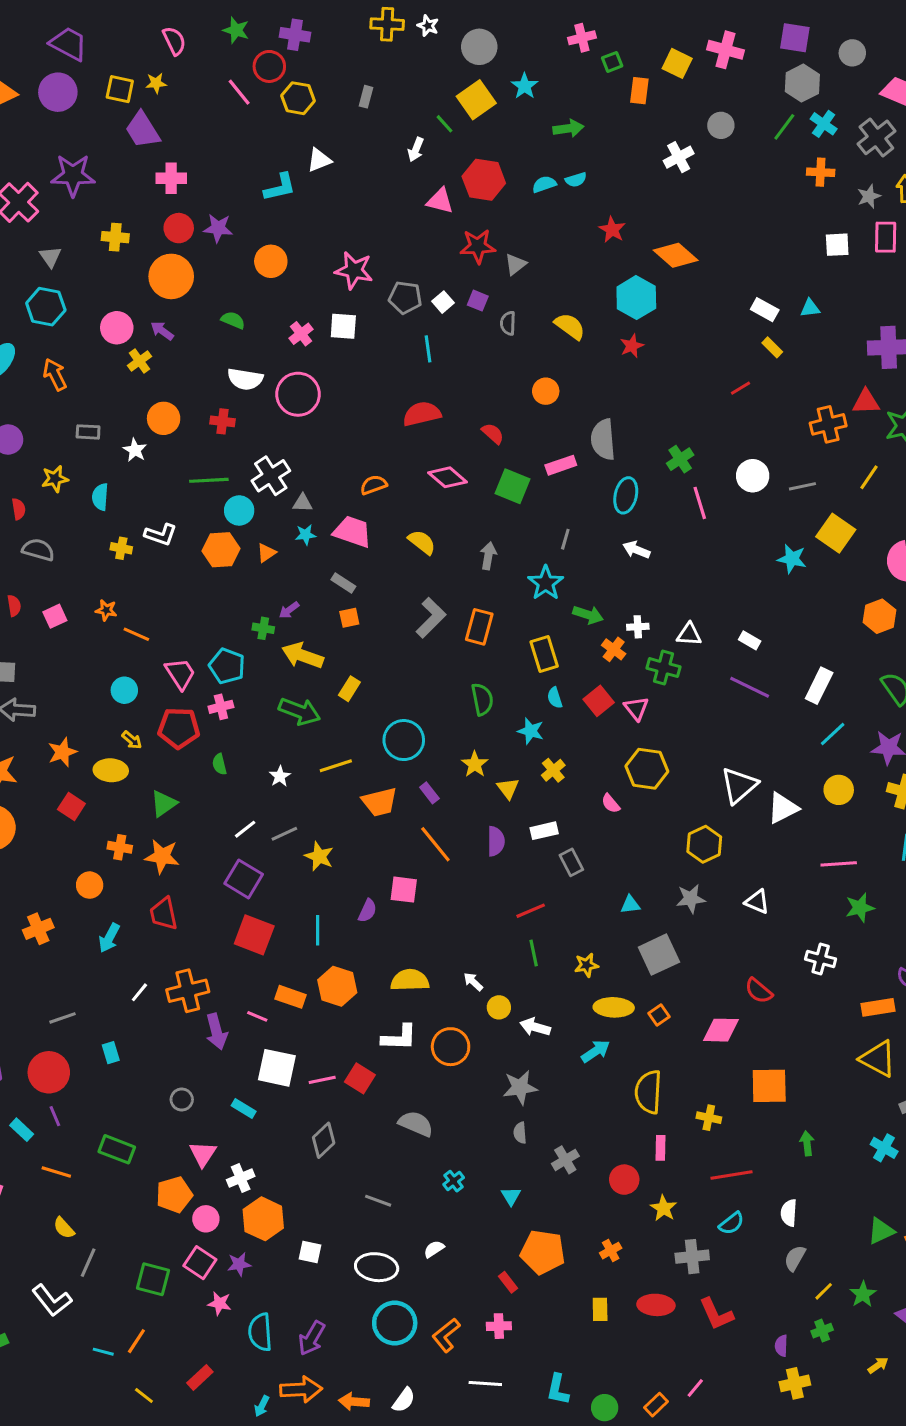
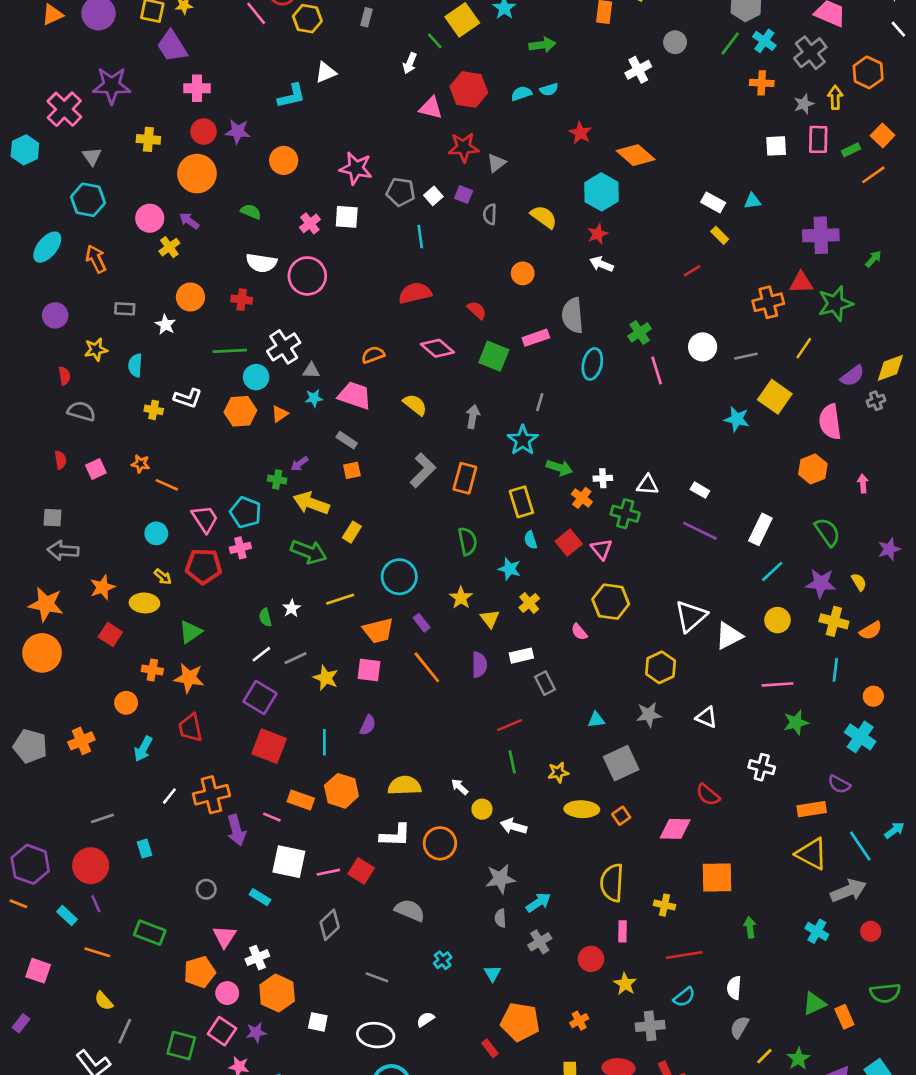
white arrow: (636, 550) -> (601, 264), moved
green semicircle: (219, 764) -> (265, 617), moved
pink square: (404, 890) -> (369, 670), moved
cyan arrow: (596, 1051) -> (538, 902), moved

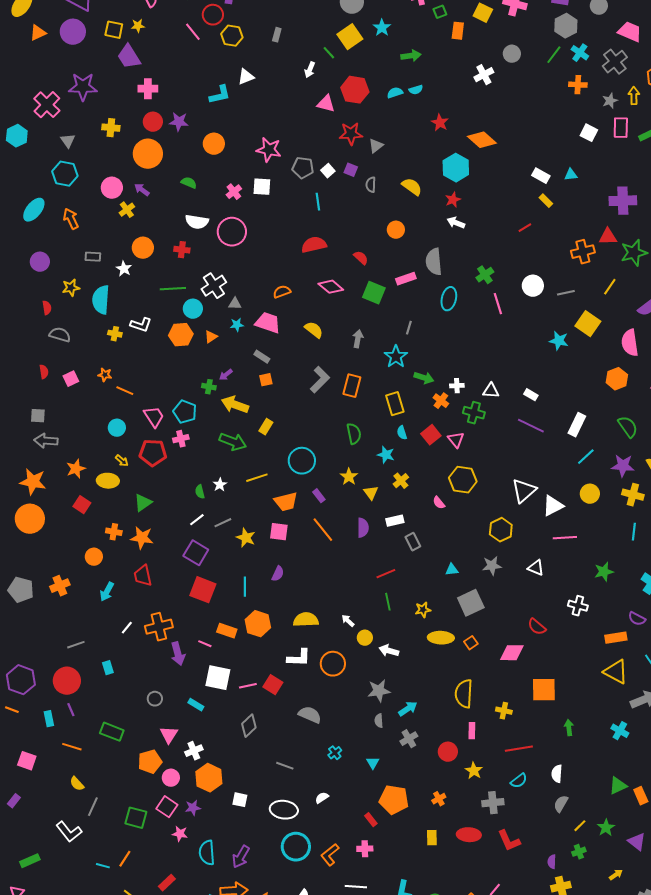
white square: (776, 146) -> (589, 133), turned 30
cyan semicircle: (135, 365) -> (101, 300), size x1.6
pink line: (777, 684) -> (565, 538), moved
cyan rectangle: (67, 916) -> (49, 719), turned 35

